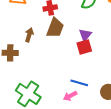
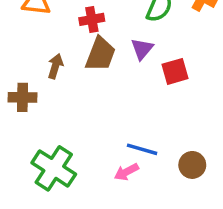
purple triangle: (85, 35) -> (142, 49), moved
red square: (84, 47) -> (175, 71), moved

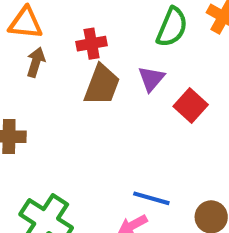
brown arrow: (55, 66) -> (36, 62), moved
red square: (175, 71) -> (191, 106), turned -32

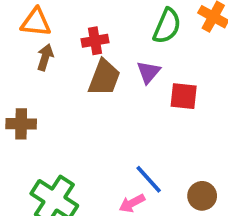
red square: (191, 106) -> (184, 96), turned -36
blue line: (151, 198) -> (149, 179), turned 32

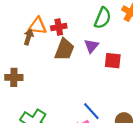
orange triangle: (36, 22) -> (37, 26), moved

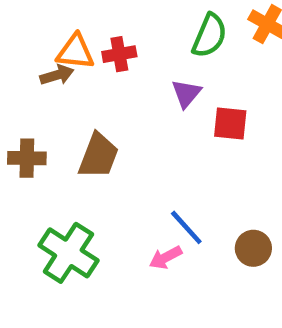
brown arrow: (29, 37) -> (57, 75), turned 56
brown trapezoid: (64, 49) -> (99, 156), moved

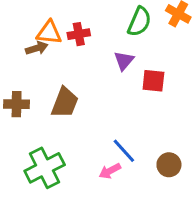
green cross: (68, 253) -> (45, 168), turned 30

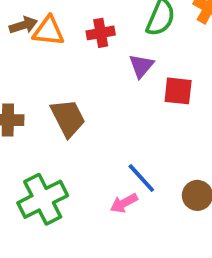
red cross: (79, 34) -> (101, 33), moved
brown arrow: (37, 48) -> (23, 25), moved
brown trapezoid: (65, 103) -> (68, 118), turned -48

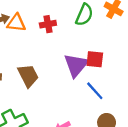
purple triangle: (141, 66) -> (76, 65), moved, size x1.6
blue line: (141, 178) -> (95, 91), moved

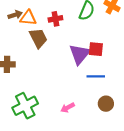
brown trapezoid: (28, 76) -> (38, 38), moved
blue line: (95, 91) -> (96, 76), turned -48

